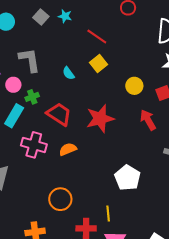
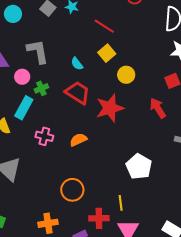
yellow circle: (134, 86) -> (126, 75), moved
red trapezoid: (59, 114) -> (78, 93), moved
pink cross: (34, 145) -> (44, 136), size x0.7

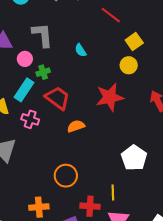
yellow square: (107, 53) -> (134, 42), moved
red trapezoid: (78, 93) -> (58, 98), moved
pink cross: (44, 136) -> (30, 119), moved

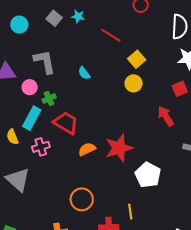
red star: (110, 97) -> (119, 148), moved
pink cross: (30, 119) -> (41, 147), turned -30

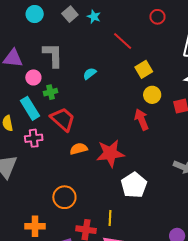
cyan semicircle: (84, 73) -> (90, 74), turned 80
yellow circle: (134, 83) -> (152, 95), moved
red arrow: (166, 116) -> (141, 120), moved
cyan rectangle: (32, 118) -> (30, 108), turned -70

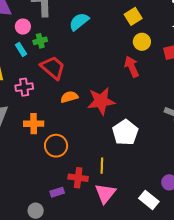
cyan semicircle: (90, 74) -> (79, 22), size x1.5
cyan rectangle: (30, 108) -> (21, 49), moved, size x0.6
orange cross: (35, 226) -> (34, 124), moved

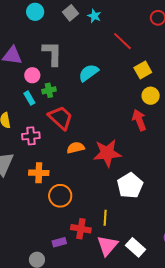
white rectangle: (149, 200) -> (136, 247), moved

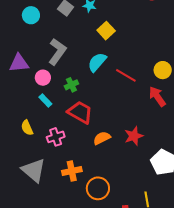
red line: (122, 41) -> (126, 75), moved
gray L-shape: (52, 53) -> (57, 52), turned 48
yellow square: (143, 70) -> (106, 31), moved
green cross: (49, 90) -> (71, 85), moved
red star: (107, 153) -> (134, 136), size x0.7

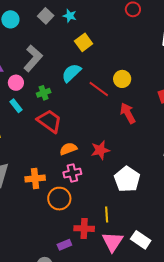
yellow circle: (163, 70) -> (122, 79), moved
pink cross: (56, 137) -> (72, 173), moved

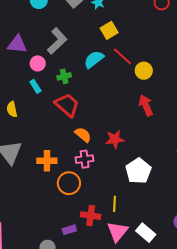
red line: (99, 89) -> (123, 57), moved
orange semicircle: (68, 149) -> (83, 135), turned 54

